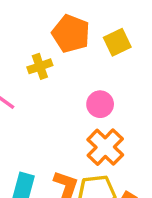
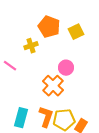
orange cross: (105, 147) -> (53, 86), moved

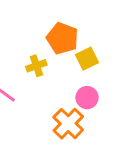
yellow square: (76, 32) -> (87, 59), moved

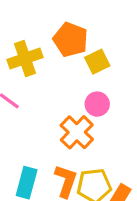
yellow cross: (36, 66) -> (25, 58), moved, size x1.5

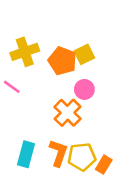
orange pentagon: (71, 40) -> (62, 61), moved

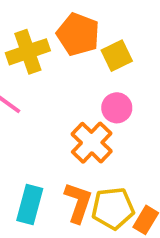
orange pentagon: (62, 61) -> (78, 34), moved

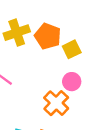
yellow cross: (28, 52) -> (17, 33), moved

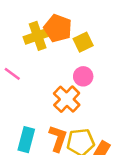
yellow cross: (17, 33) -> (38, 36), moved

